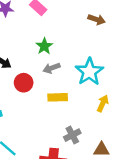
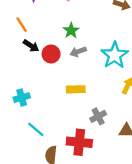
red circle: (24, 83) -> (51, 54), moved
yellow rectangle: (58, 97) -> (76, 89), moved

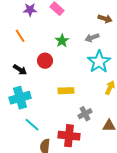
black arrow: (31, 46) -> (20, 70), moved
gray arrow: (78, 52) -> (92, 38), moved
cyan cross: (22, 98) -> (20, 98), size x1.5

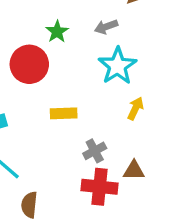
red circle: (45, 61) -> (29, 64), size x1.5
red cross: (69, 136) -> (100, 187), moved

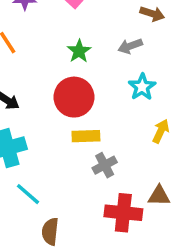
red circle: (29, 64) -> (74, 97), moved
cyan star: (118, 66) -> (142, 87), size x0.7
gray cross: (95, 151) -> (105, 165), moved

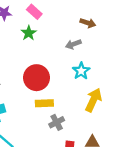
green star: (79, 51) -> (29, 33), moved
yellow arrow: (161, 131) -> (93, 100), size x1.5

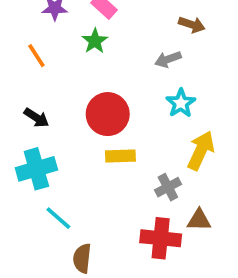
gray cross: (57, 122) -> (168, 187), moved

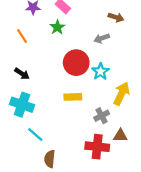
cyan star: (181, 103) -> (100, 71), moved
red circle: (108, 114) -> (76, 63), moved
cyan cross: (36, 169) -> (22, 105), turned 35

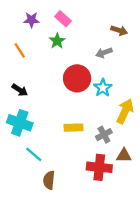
yellow rectangle: (73, 97) -> (74, 128), moved

